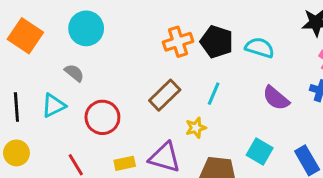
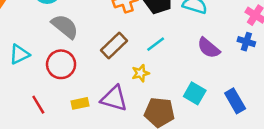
gray semicircle: (74, 73) -> (65, 26), moved, size x1.6
cyan line: (214, 94) -> (156, 44), turned 30

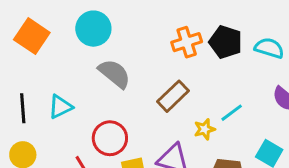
cyan line: (156, 44) -> (232, 113), moved
red circle: (61, 64) -> (110, 138), moved

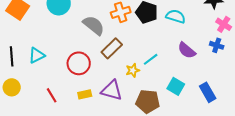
gray semicircle: (114, 74) -> (94, 25), moved
red circle: (110, 138) -> (79, 63), moved

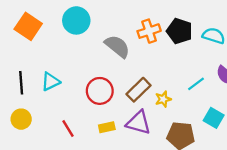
brown rectangle: (112, 48) -> (138, 90), moved
cyan line: (151, 59) -> (196, 84), moved

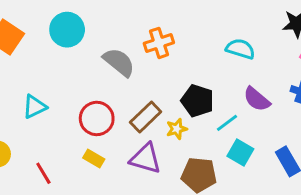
black pentagon: (180, 31) -> (197, 101), moved
cyan line: (196, 84) -> (227, 123), moved
yellow rectangle: (107, 127) -> (94, 158), moved, turned 42
red line: (68, 128) -> (43, 173), moved

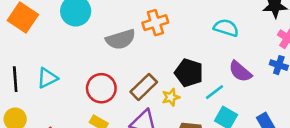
gray semicircle: (119, 62) -> (121, 39), turned 124

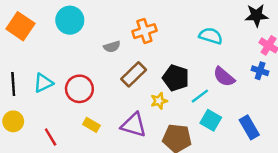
gray semicircle: (121, 39) -> (112, 47), size x0.6
brown rectangle: (144, 87) -> (134, 74), moved
red circle: (101, 88) -> (79, 89), moved

